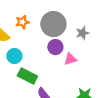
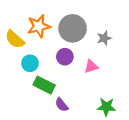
orange star: (22, 22) -> (39, 26), size x1.5
purple circle: (55, 47) -> (65, 57), moved

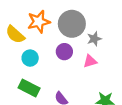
gray star: (104, 38) -> (94, 39), moved
green rectangle: (44, 85) -> (29, 88), moved

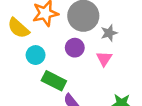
pink triangle: (90, 61) -> (104, 59), turned -40
green rectangle: (29, 88) -> (54, 81), moved

